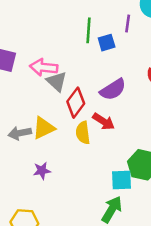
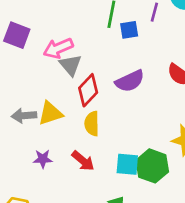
pink arrow: (44, 67) -> (58, 48), turned -36
red arrow: (104, 121) -> (83, 161), moved
cyan square: (121, 180) -> (127, 164), moved

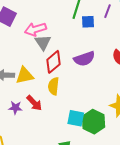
red arrow: (83, 161) -> (34, 103), moved

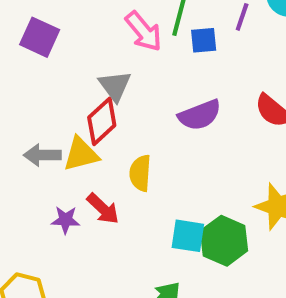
pink arrow: (35, 29) -> (144, 31), moved, turned -110
red diamond: (54, 62) -> (102, 121), moved

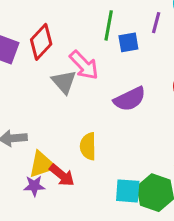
pink arrow: (144, 31) -> (84, 65), moved
red diamond: (102, 121) -> (41, 42), moved
yellow triangle: (81, 154) -> (42, 164), moved

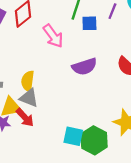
gray triangle: (64, 82) -> (29, 98), moved, turned -36
yellow semicircle: (88, 146) -> (28, 81), moved

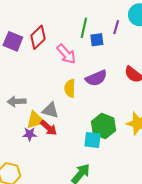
yellow semicircle: (28, 81) -> (70, 88), moved
green hexagon: (94, 140) -> (103, 126), moved

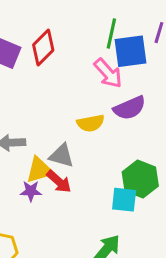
blue square: (97, 40) -> (131, 51), size x1.6
pink arrow: (66, 54) -> (108, 73), moved
yellow semicircle: (70, 88) -> (91, 123), turned -102

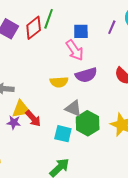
green line: (111, 34) -> (49, 19), moved
blue square: (131, 51) -> (81, 31), moved, size x0.7
gray triangle: (62, 156) -> (73, 108), moved
cyan square: (124, 200) -> (63, 134), moved

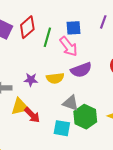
green line: (49, 19) -> (47, 37), moved
purple star: (14, 122) -> (31, 80), moved

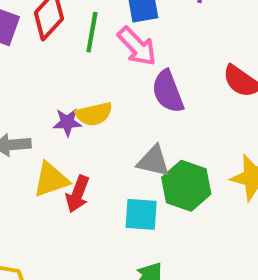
purple semicircle: (81, 70) -> (168, 92), turned 95
yellow semicircle: (55, 78) -> (94, 114), moved
red arrow: (32, 115) -> (78, 194), turned 72

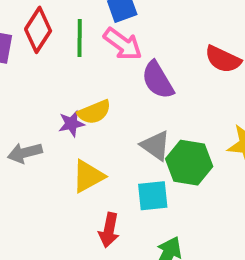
gray triangle: (153, 161) -> (156, 145), turned 32
yellow triangle: (51, 180) -> (88, 176), moved
red arrow: (78, 194) -> (109, 230), moved

